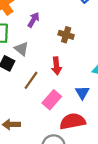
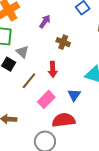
purple arrow: (34, 20) -> (45, 21), moved

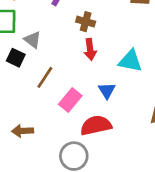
red arrow: (53, 69) -> (90, 49), moved

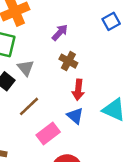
brown cross: (86, 22) -> (68, 61), moved
blue triangle: (107, 91) -> (75, 116), moved, turned -30

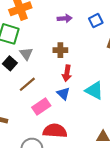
purple arrow: (60, 32) -> (65, 18), moved, turned 40
brown cross: (68, 61) -> (60, 50), turned -32

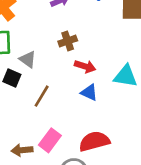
red arrow: (67, 73) -> (85, 66), turned -63
pink rectangle: (41, 106) -> (50, 140), moved

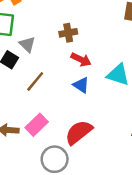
red semicircle: (94, 141) -> (79, 132), turned -32

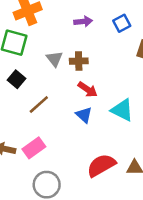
gray triangle: (27, 44) -> (54, 59), moved
red semicircle: (79, 132) -> (101, 165), moved

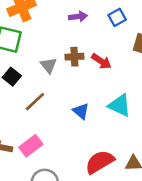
gray triangle: (54, 59) -> (48, 65), moved
red arrow: (88, 90) -> (101, 61), moved

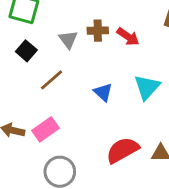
cyan triangle: (120, 105) -> (147, 87), turned 45

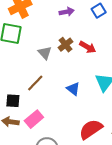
brown cross: (98, 31) -> (66, 45), turned -32
black square: (26, 51) -> (13, 101), moved, turned -32

